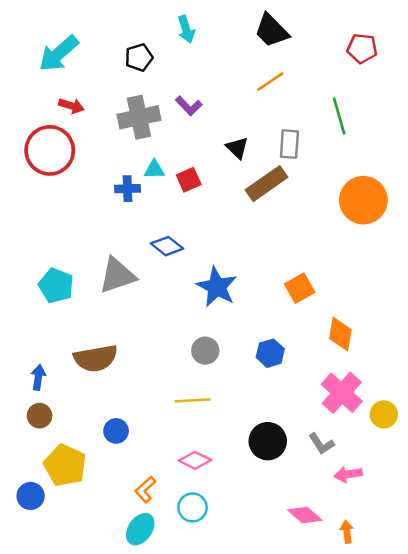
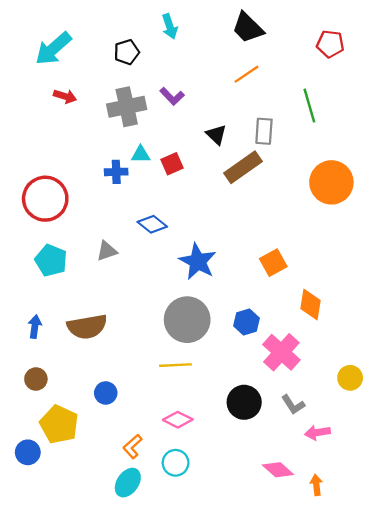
red circle: (50, 150) -> (45, 199), moved
gray triangle: (117, 275) -> (107, 251), size x0.6
gray circle: (205, 351) -> (187, 320), size x1.8
blue arrow: (38, 377) -> (35, 327), moved
pink cross: (342, 393) -> (281, 352), moved

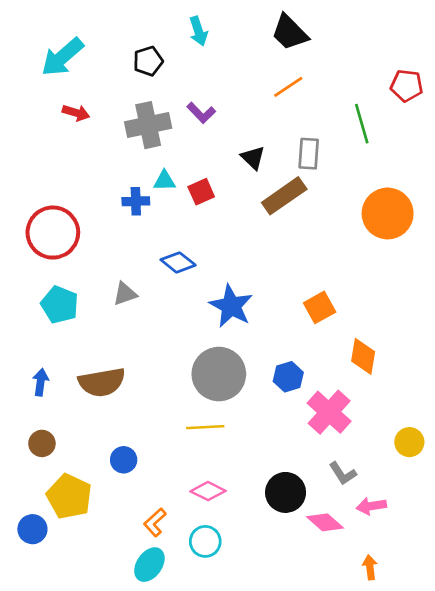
red pentagon: (330, 44) -> (407, 86), moved
black circle: (244, 402) -> (286, 492), moved
pink diamond: (278, 470) -> (325, 522), moved

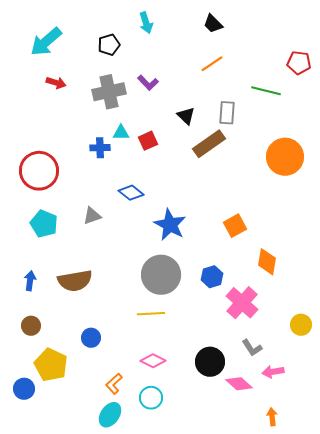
black trapezoid: (290, 33) -> (213, 24), size x0.7
green line: (362, 124) -> (266, 91), turned -60

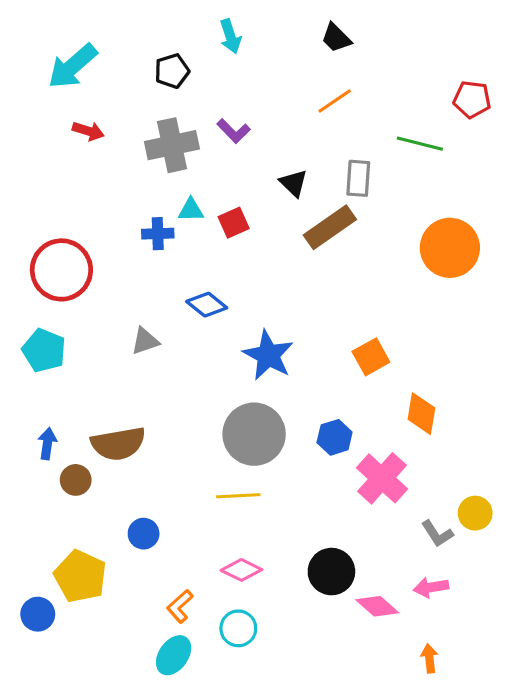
cyan pentagon: (44, 224) -> (44, 350), moved
brown circle: (31, 326) -> (76, 480), moved
gray L-shape: (252, 348) -> (437, 534), moved

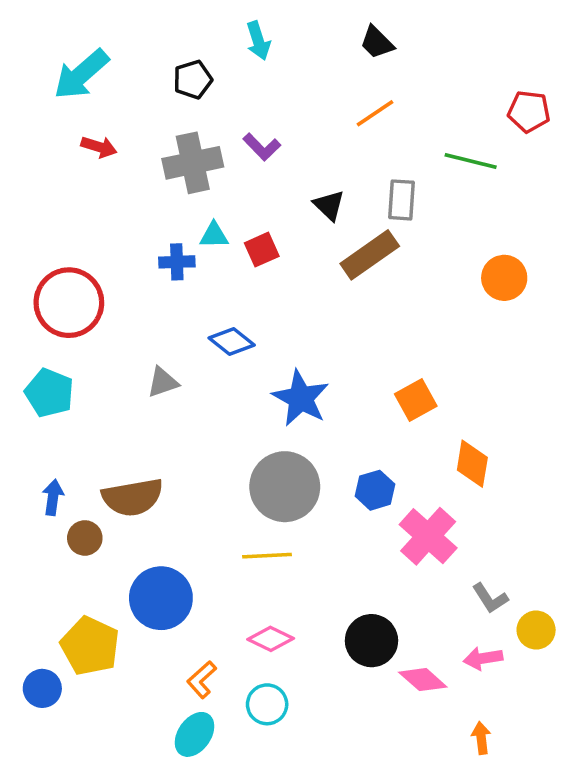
orange circle: (450, 248) -> (504, 278), size x0.7
yellow circle: (475, 513) -> (536, 630), moved
blue circle: (144, 534) -> (161, 598), size x1.8

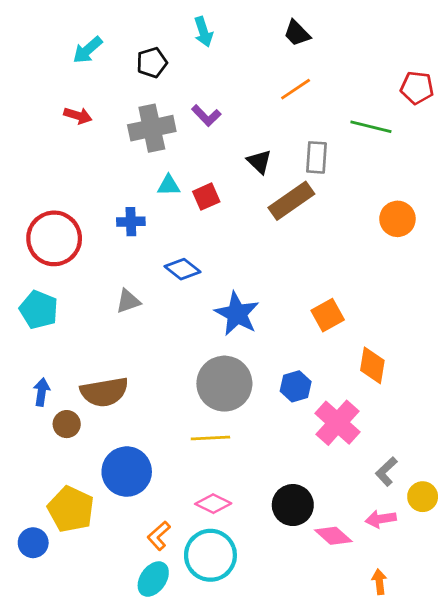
cyan arrow: (81, 74) -> (88, 50), moved, size x0.7
blue cross: (177, 262) -> (131, 222), moved
gray L-shape: (490, 598) -> (386, 472), turned 80
cyan circle: (267, 704) -> (210, 555), size x1.6

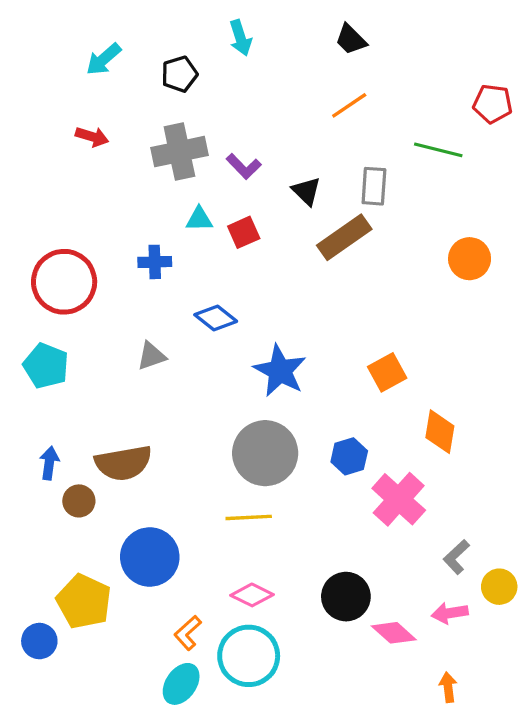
purple L-shape: (206, 116) -> (244, 166), moved

